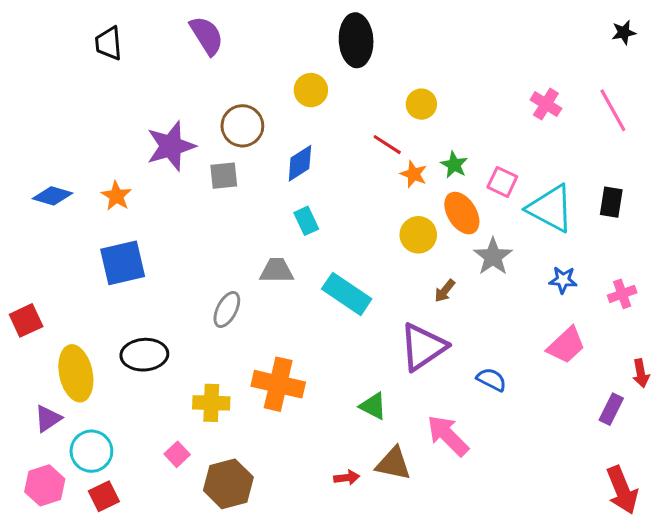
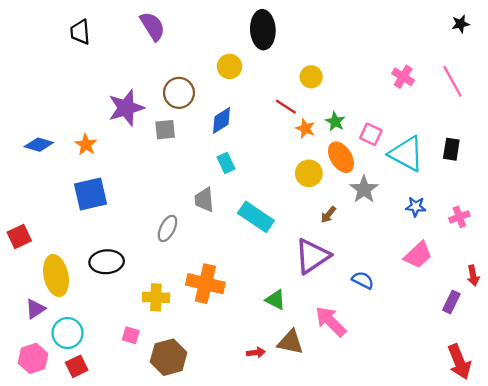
gray trapezoid: (277, 271) -> (204, 200), turned -95
pink square: (177, 454) -> (131, 335), turned -30

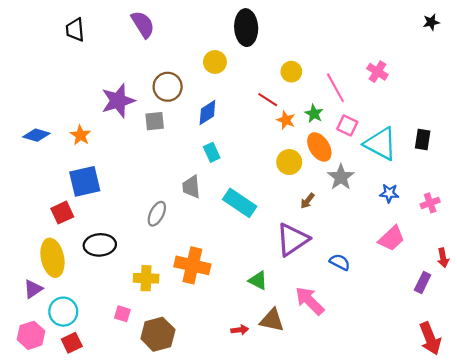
pink line: (452, 81) -> (335, 88), moved
red square: (19, 236) -> (62, 213), moved

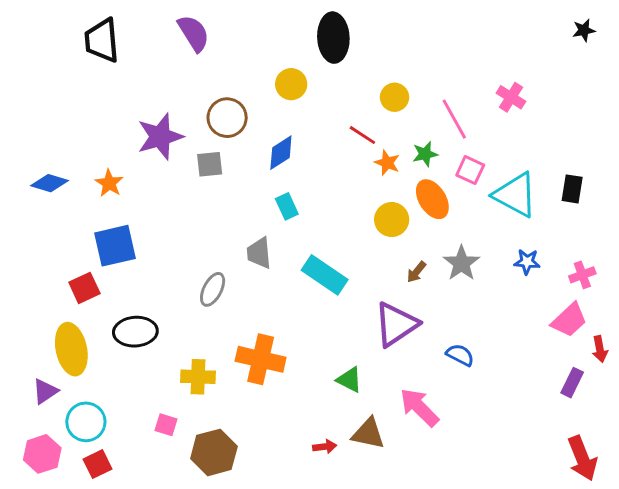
black trapezoid: (75, 30) -> (102, 40), size x1.4
green star: (314, 114) -> (425, 154), turned 30
gray star: (341, 177) -> (461, 263), moved
pink trapezoid: (391, 238) -> (569, 320), moved

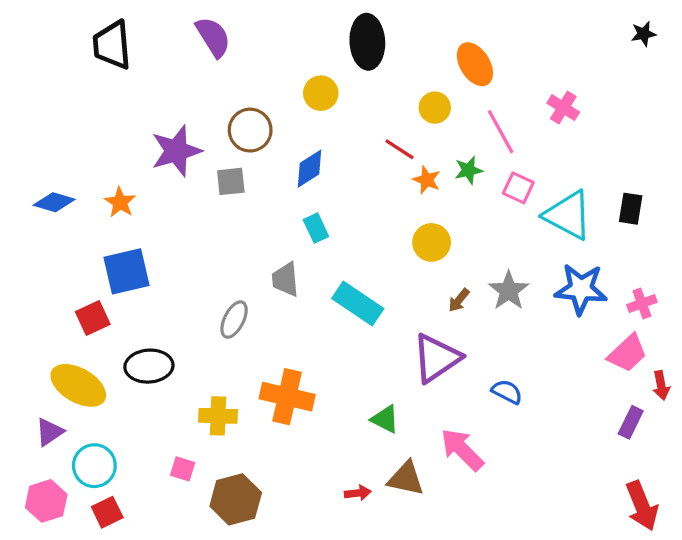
orange ellipse: (432, 199) -> (475, 64), moved
blue star: (527, 262) -> (581, 289), size x1.8
yellow ellipse: (71, 349) -> (78, 385), turned -48

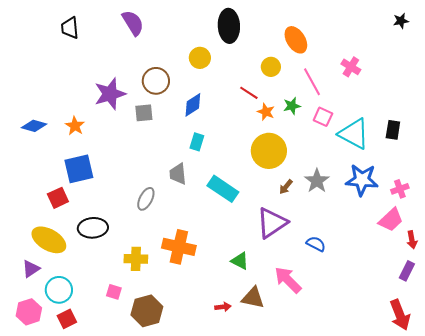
black trapezoid: (112, 45) -> (70, 28), size x0.7
cyan rectangle: (316, 228) -> (197, 142), turned 42
yellow circle: (432, 242) -> (269, 151), size x1.5
purple rectangle: (631, 422) -> (407, 271), moved

